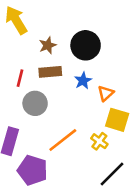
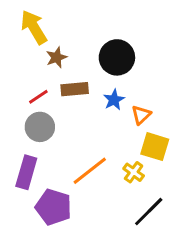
brown star: (48, 45) -> (56, 57), moved
red line: (20, 78) -> (38, 97), turned 42
gray circle: (35, 103) -> (40, 127), moved

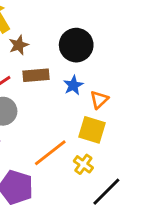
yellow square: (155, 147) -> (92, 130), moved
yellow cross: (134, 172) -> (83, 164), moved

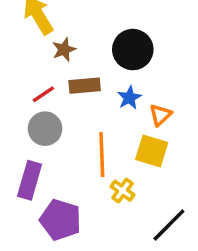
orange line: (50, 153) -> (102, 154), moved, turned -54
yellow cross: (83, 164) -> (122, 191), moved

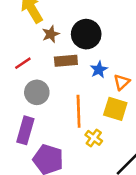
black circle: (133, 50) -> (86, 34), moved
red line: (43, 94) -> (23, 63), moved

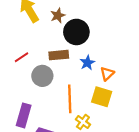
brown star: (51, 34) -> (58, 16), moved
gray circle: (37, 92) -> (42, 76), moved

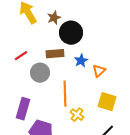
yellow square: (102, 97) -> (107, 102), moved

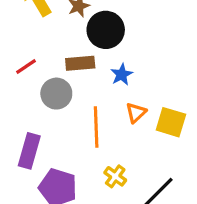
orange triangle: (99, 71) -> (136, 113), moved
yellow square: (107, 102) -> (171, 122), moved
yellow cross: (77, 115) -> (115, 176), moved

